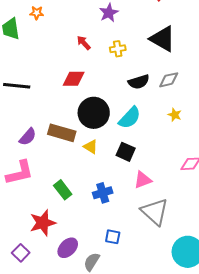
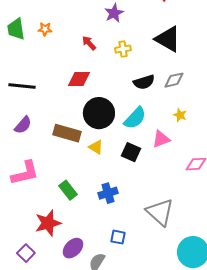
orange star: (37, 13) -> (45, 29), moved
purple semicircle: (28, 137) -> (23, 125), moved
pink triangle: (143, 180) -> (161, 139), moved

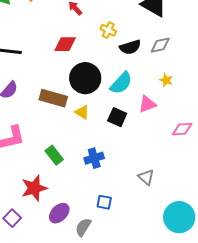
yellow cross: (123, 49) -> (108, 30), moved, turned 35
gray triangle: (160, 212) -> (146, 177), size x0.6

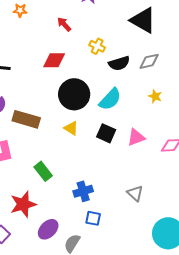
brown rectangle: (53, 98) -> (26, 119), moved
pink triangle: (147, 104) -> (136, 137), moved
blue cross: (94, 158) -> (83, 191), moved

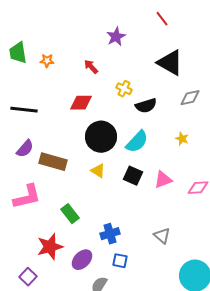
orange star: (20, 10) -> (47, 61), moved
gray diamond: (149, 61) -> (190, 98), moved
purple ellipse: (48, 229) -> (82, 260), moved

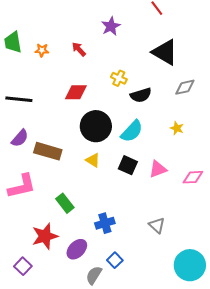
red arrow: (91, 67) -> (79, 49), moved
blue square: (120, 261) -> (115, 260), moved, turned 35

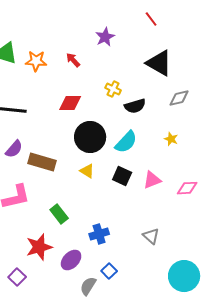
orange star: (42, 50) -> (36, 61), size x1.5

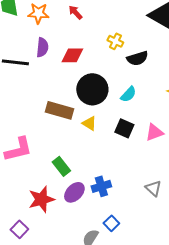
cyan semicircle: (126, 142) -> (128, 94), size x0.7
purple semicircle: (14, 149) -> (42, 47), moved, turned -36
brown rectangle: (42, 162) -> (59, 110), moved
purple ellipse: (71, 260) -> (74, 192), moved

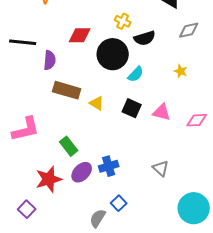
purple semicircle: (42, 47) -> (50, 60), moved
black circle: (92, 89) -> (113, 54), moved
pink triangle: (154, 132) -> (162, 112), turned 36

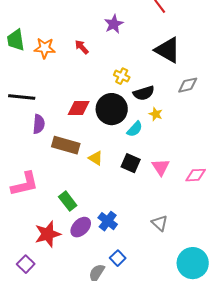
red diamond: (80, 35) -> (79, 108), moved
purple semicircle: (50, 60) -> (39, 124), moved
yellow star: (181, 71) -> (156, 114), moved
pink triangle: (162, 112) -> (161, 167), turned 42
blue cross: (109, 166) -> (108, 221), turned -36

